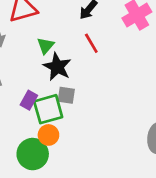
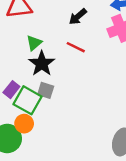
red line: (91, 43) -> (76, 47), turned -42
green square: (48, 109) -> (27, 100), turned 36

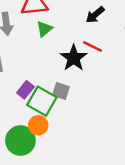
green triangle: (34, 43) -> (44, 29), moved
black star: (42, 64) -> (74, 58), moved

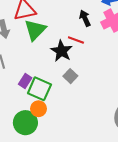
black arrow: (95, 15) -> (85, 18), moved, turned 112
green triangle: (44, 29) -> (35, 30), size x1.6
gray square: (61, 91) -> (70, 76), moved, turned 32

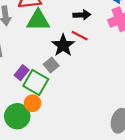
black arrow: (85, 18) -> (82, 15), moved, turned 105
green triangle: (35, 30) -> (38, 20), turned 40
gray square: (70, 76) -> (51, 65), moved

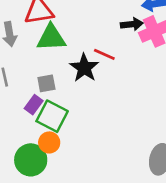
black arrow: (82, 15) -> (132, 24), moved
gray square: (51, 65) -> (46, 83), moved, turned 32

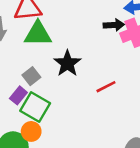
red line: (104, 54) -> (106, 87), moved, turned -54
gray square: (46, 83) -> (31, 76), turned -30

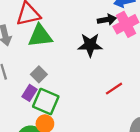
black star: (67, 63) -> (90, 45), moved, turned -30
red line: (106, 87) -> (114, 89), moved

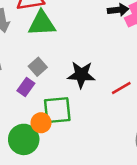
black star: (90, 45) -> (81, 75), moved
green square: (46, 101) -> (57, 110), moved, turned -32

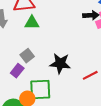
green triangle: (42, 23) -> (32, 23), size x0.7

